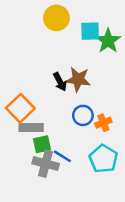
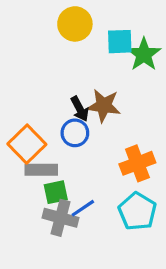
blue circle: (83, 115) -> (75, 133), moved
orange cross: (103, 123) -> (137, 163), size x1.5
blue line: (62, 156) -> (83, 208), turned -66

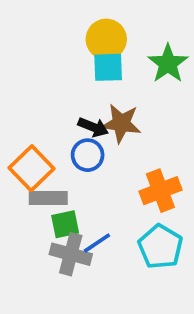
yellow circle: (75, 24) -> (106, 39), moved
cyan square: (120, 42) -> (108, 67), moved
black arrow: (80, 109) -> (93, 127), turned -40

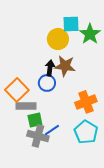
yellow circle: (106, 39) -> (58, 39), moved
cyan square: (108, 67) -> (71, 24), moved
black arrow: (93, 127) -> (50, 68), turned -105

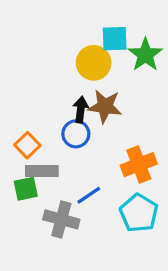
orange square: (17, 90) -> (27, 145), size x0.7
green square: (35, 120) -> (26, 189), moved
blue line: (52, 130) -> (89, 195), moved

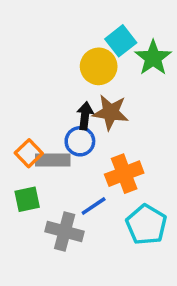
cyan square: (115, 39) -> (121, 41), turned -36
orange cross: (139, 165) -> (124, 174), moved
gray rectangle: (42, 171) -> (53, 160), moved

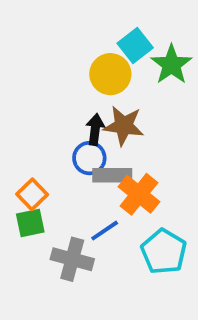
orange square: (29, 153) -> (32, 194), moved
gray rectangle: (53, 160) -> (112, 175), moved
orange cross: (124, 174) -> (139, 194), turned -30

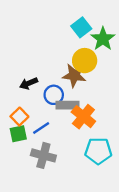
yellow circle: (110, 74) -> (85, 61), moved
black arrow: (95, 129) -> (29, 83), moved, turned -120
blue line: (105, 231) -> (41, 128), moved
cyan pentagon: (164, 252) -> (98, 151), turned -30

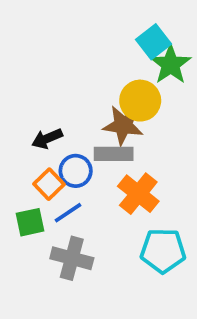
cyan square: (81, 27) -> (153, 42), moved
blue circle: (54, 95) -> (76, 171), moved
gray rectangle: (67, 105) -> (114, 154), moved
orange square: (19, 117) -> (49, 184), moved

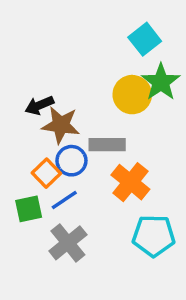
green star: (171, 64) -> (161, 82), moved
brown star: (123, 125) -> (61, 125), moved
black arrow: (47, 139) -> (39, 105), moved
gray cross: (72, 258) -> (68, 243), turned 36

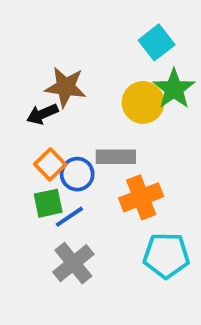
brown star: (61, 125) -> (66, 87), moved
orange square: (46, 173) -> (50, 164), moved
orange cross: (130, 182) -> (141, 197), turned 30
green square: (29, 209) -> (48, 203), moved

